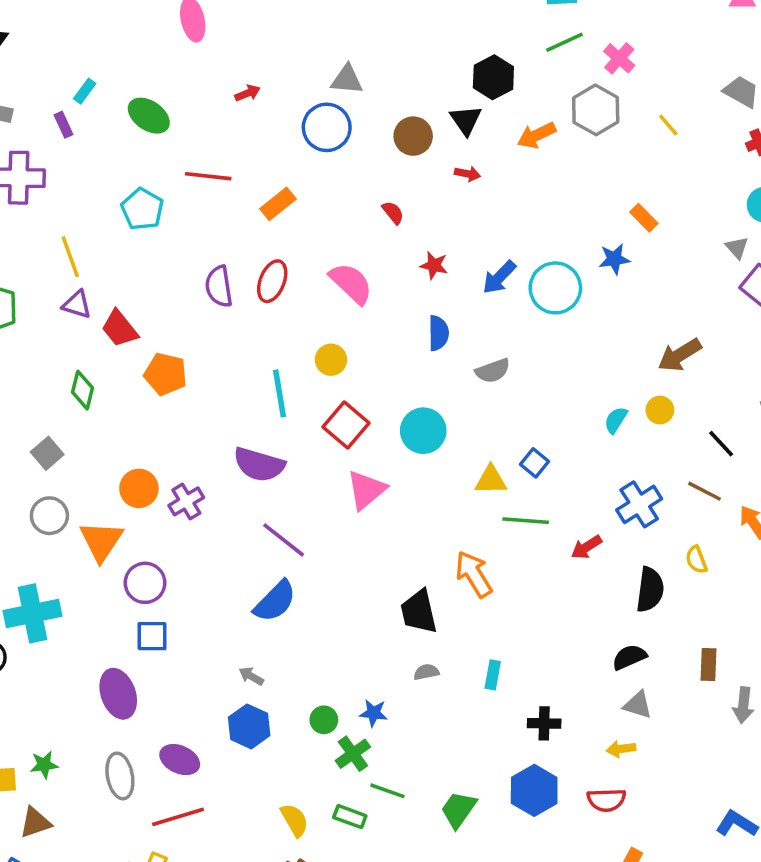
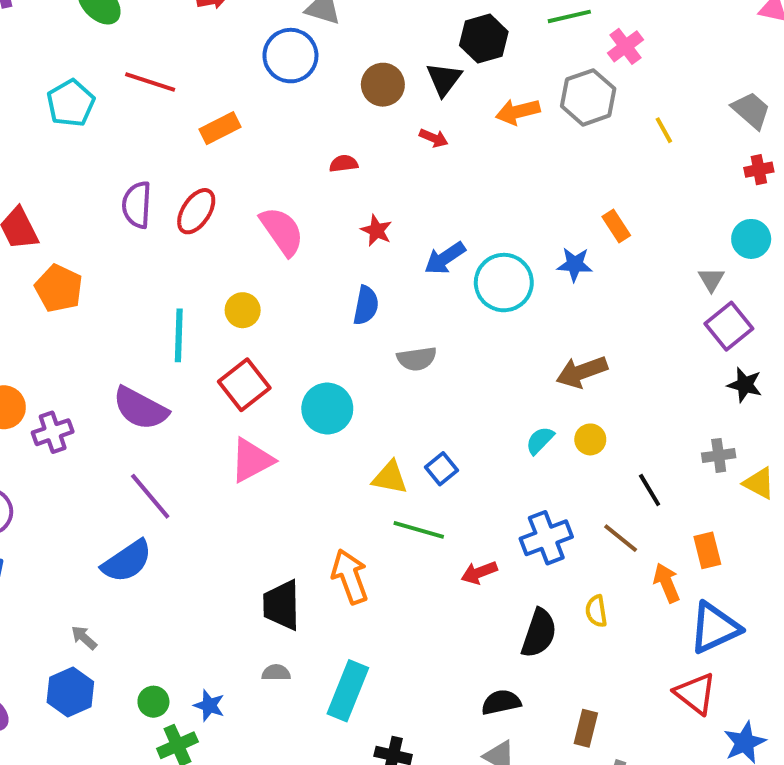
red semicircle: (393, 213) -> (344, 164), turned -70
brown arrow: (680, 355) -> (582, 372), moved
cyan rectangle: (493, 675) -> (348, 691), size x1.8

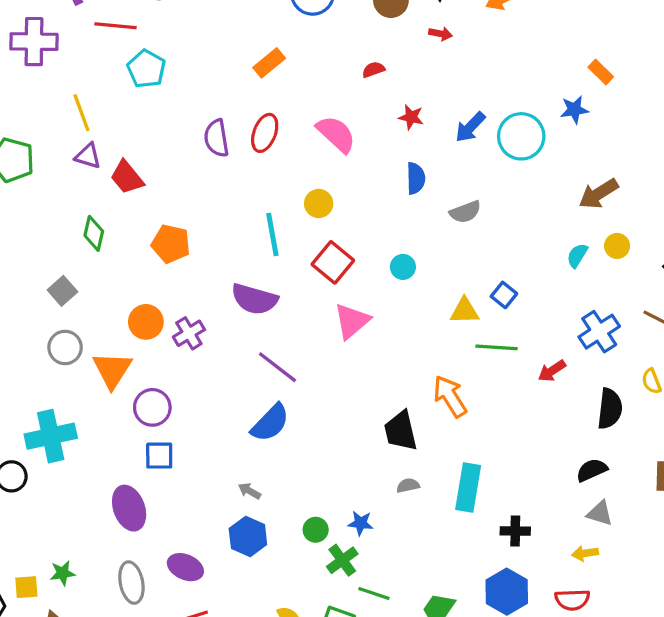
red line: (150, 82) -> (116, 26), moved
orange pentagon: (59, 288) -> (171, 244), moved
cyan circle: (327, 409) -> (403, 267), size x0.6

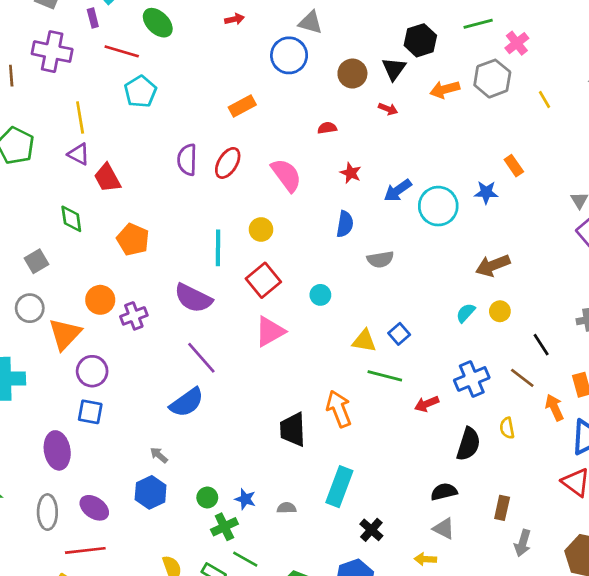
green diamond: (94, 233) -> (71, 219), turned -32
gray semicircle: (408, 485) -> (287, 508), moved
black cross: (515, 531) -> (371, 530), turned 30

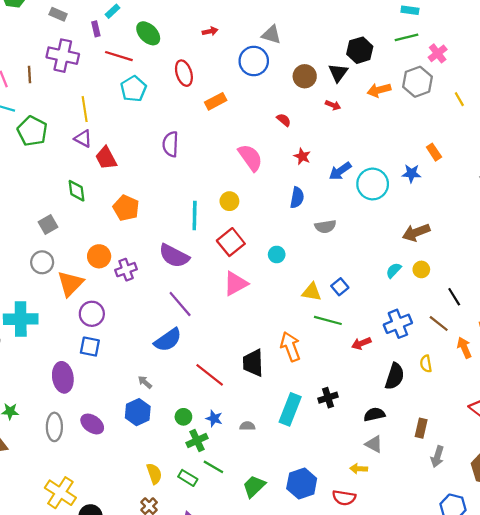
red semicircle: (327, 128) -> (284, 120), turned 48
red ellipse: (228, 163) -> (184, 73), moved, turned -50
black cross: (371, 530) -> (328, 398), moved, turned 30
red line: (85, 550) -> (210, 375), moved, turned 44

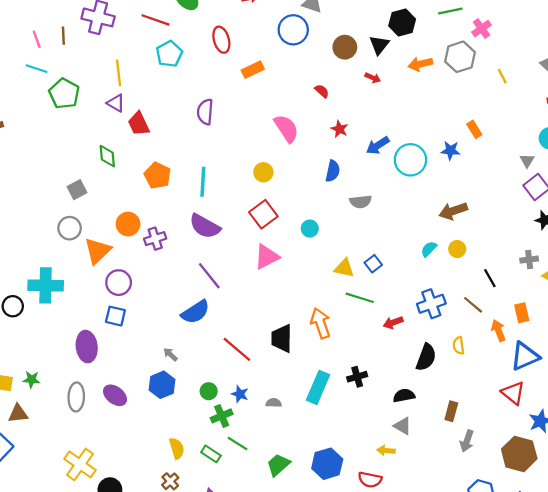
cyan line: (195, 215) -> (203, 182), moved

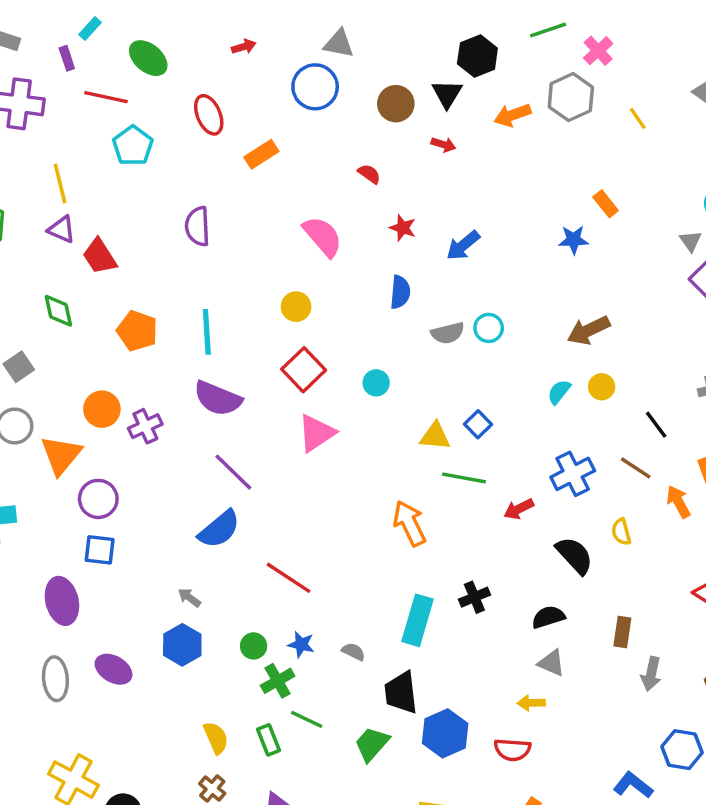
cyan circle: (410, 160) -> (489, 328), moved, size x0.6
black trapezoid: (282, 338) -> (401, 693), moved
black semicircle: (426, 357) -> (574, 555), turned -56
gray semicircle: (274, 403) -> (353, 652), turned 32
green rectangle: (211, 454) -> (268, 740), turned 42

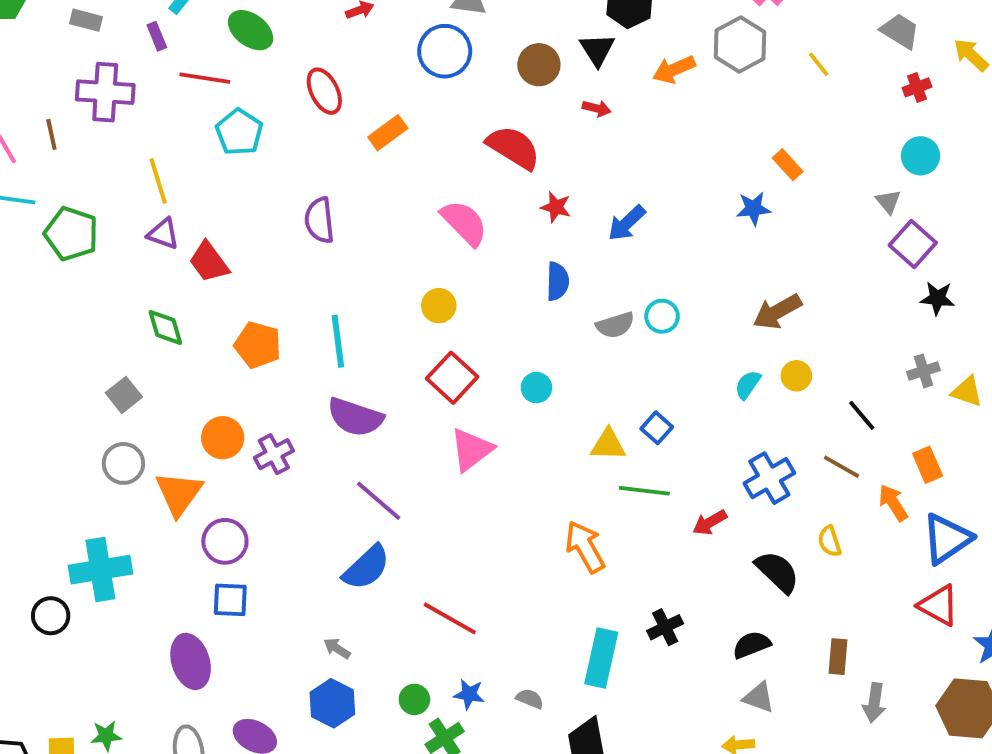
red semicircle: (369, 174) -> (513, 147), size x2.0

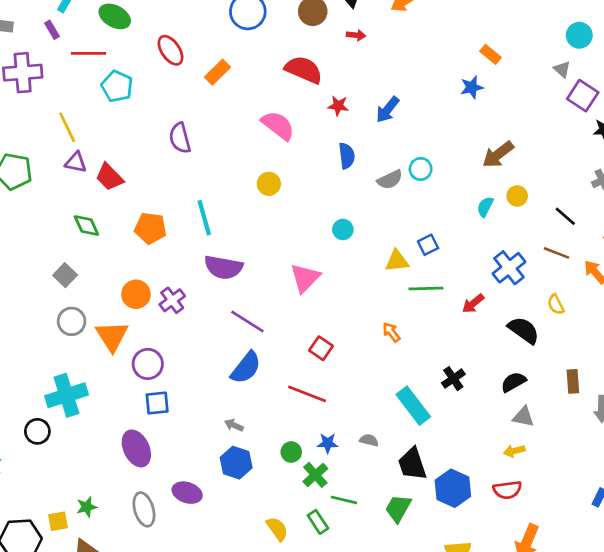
red square: (452, 378) -> (321, 348), moved, size x0.7
blue square: (657, 428) -> (428, 245), turned 30
orange arrow: (585, 547) -> (391, 332), size x0.6
cyan rectangle: (601, 658) -> (413, 406), turned -42

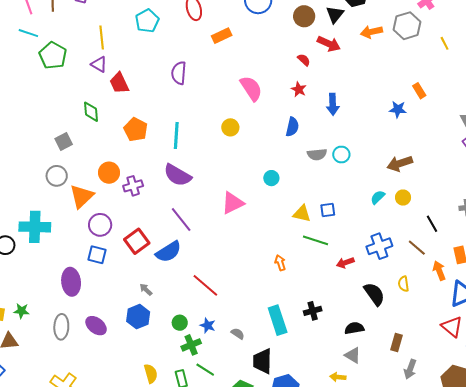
red arrow: (356, 35) -> (329, 44), size x1.6
red semicircle: (304, 70) -> (304, 60), moved, size x0.5
blue arrow: (388, 110) -> (333, 104), turned -60
red square: (321, 348) -> (137, 241), moved, size x1.4

